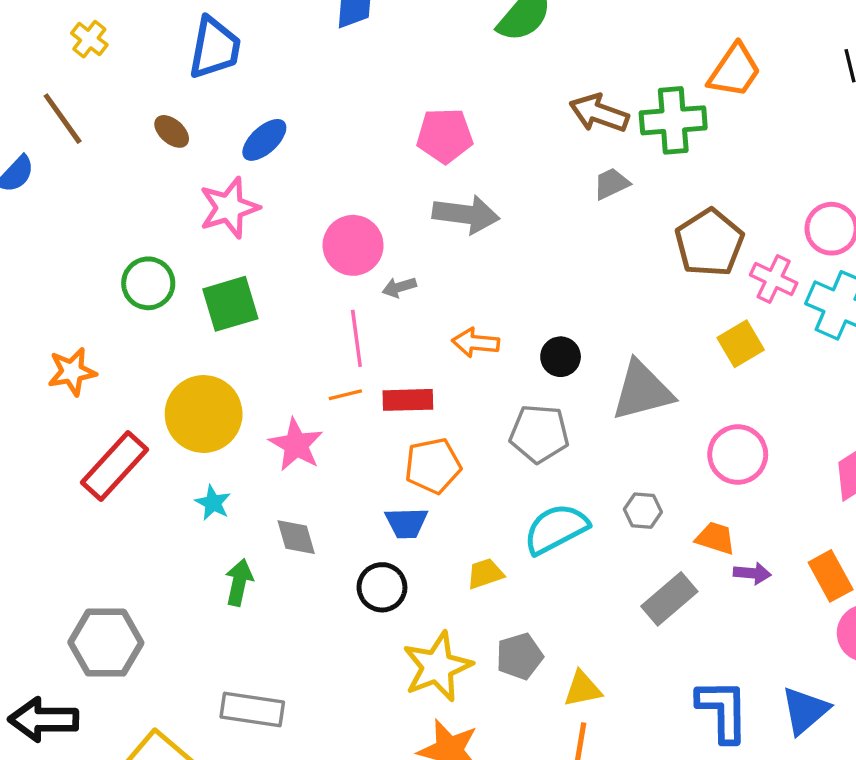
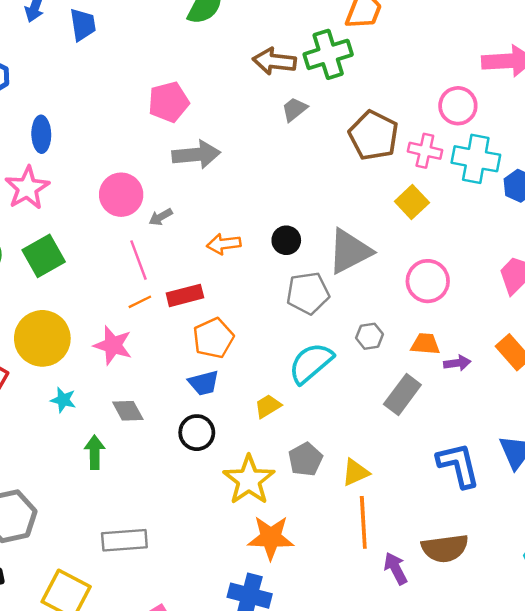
blue ellipse: (264, 140) -> (41, 134), turned -36
gray pentagon: (539, 434) -> (308, 293), moved

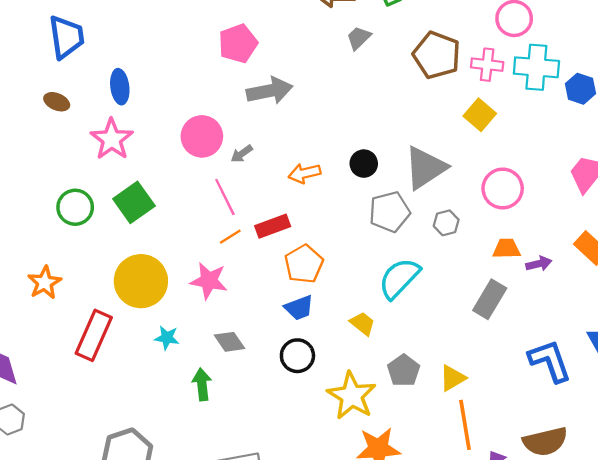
gray hexagon: (369, 336) -> (446, 223), moved
yellow trapezoid: (268, 406) -> (363, 324), turned 76

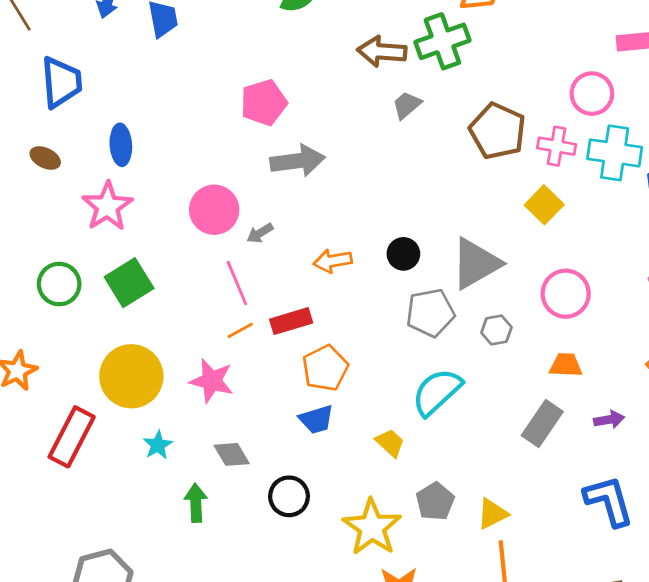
purple arrow: (539, 264) -> (609, 420), moved
cyan star: (167, 338) -> (158, 445), turned 30
black circle: (297, 356) -> (289, 496), moved

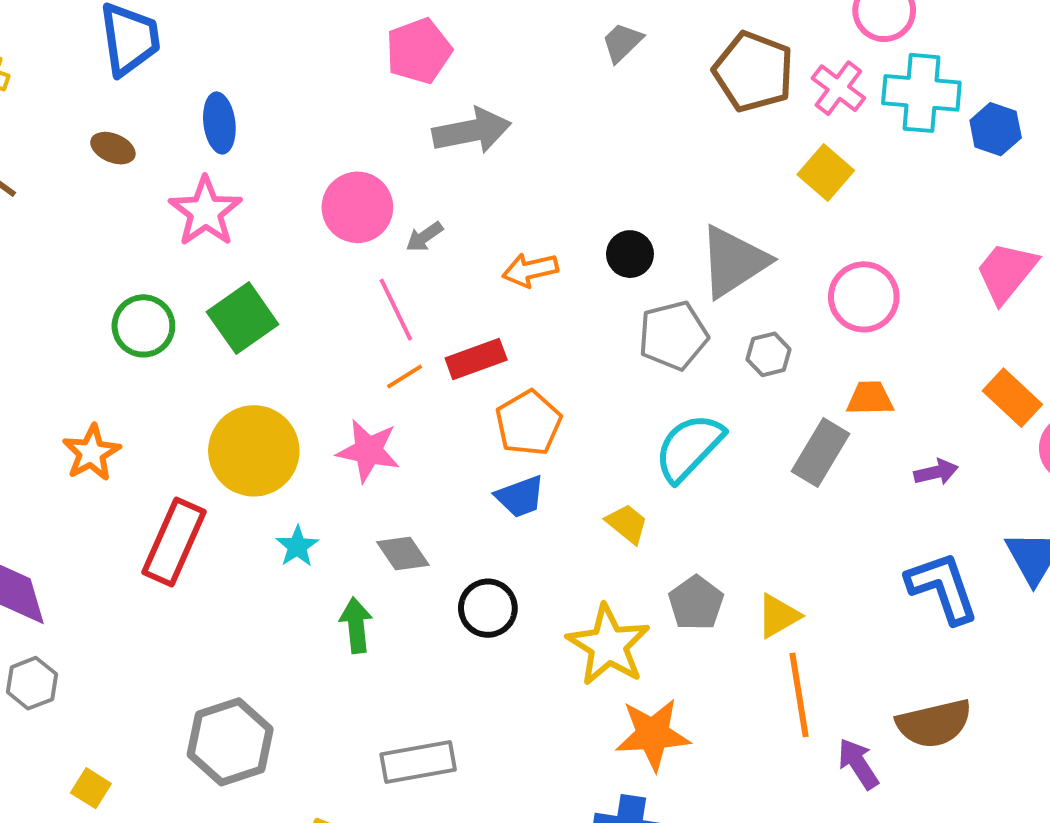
pink cross: (557, 146) -> (838, 88), turned 30
gray rectangle: (542, 423) -> (820, 452), moved

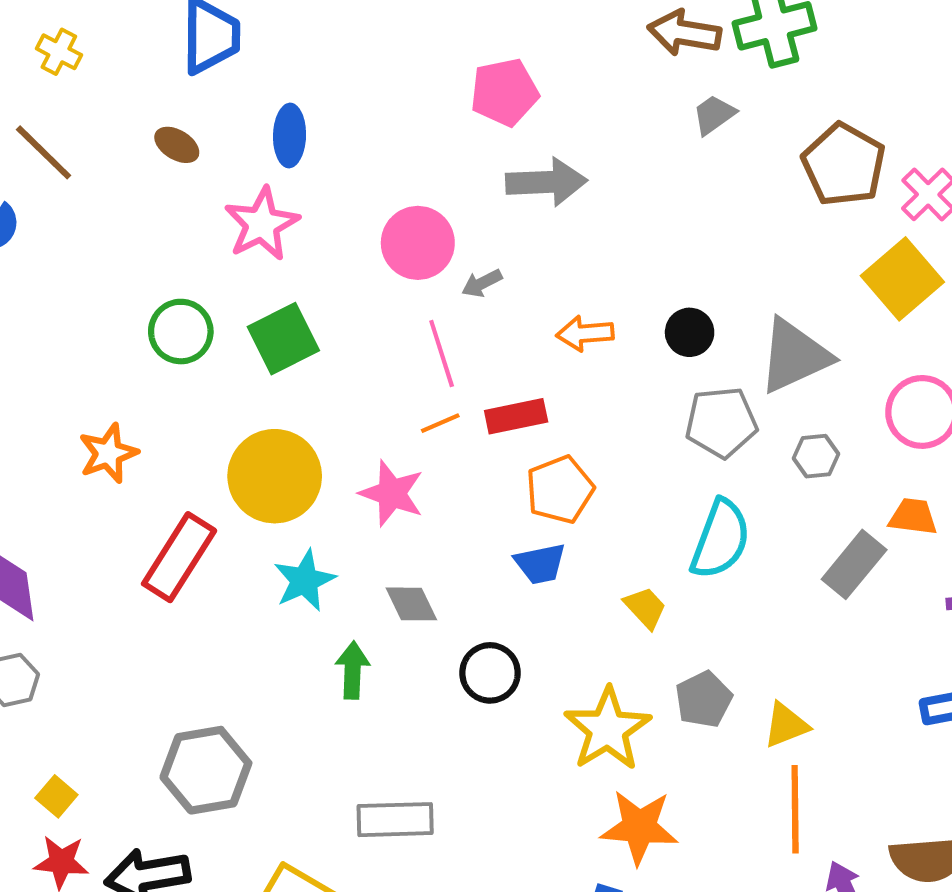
yellow square: (826, 172) -> (902, 279), size x1.4
cyan semicircle: (689, 447) -> (720, 539), turned 148
cyan star: (297, 546) -> (304, 580), size x1.4

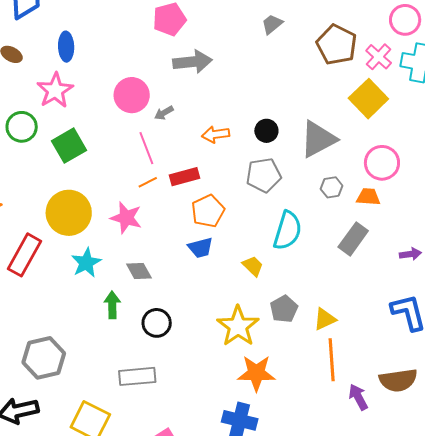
green circle: (181, 332) -> (22, 127), moved
gray pentagon: (721, 422) -> (264, 175), moved
orange trapezoid: (913, 517) -> (368, 197), moved
black circle: (490, 673) -> (157, 323), moved

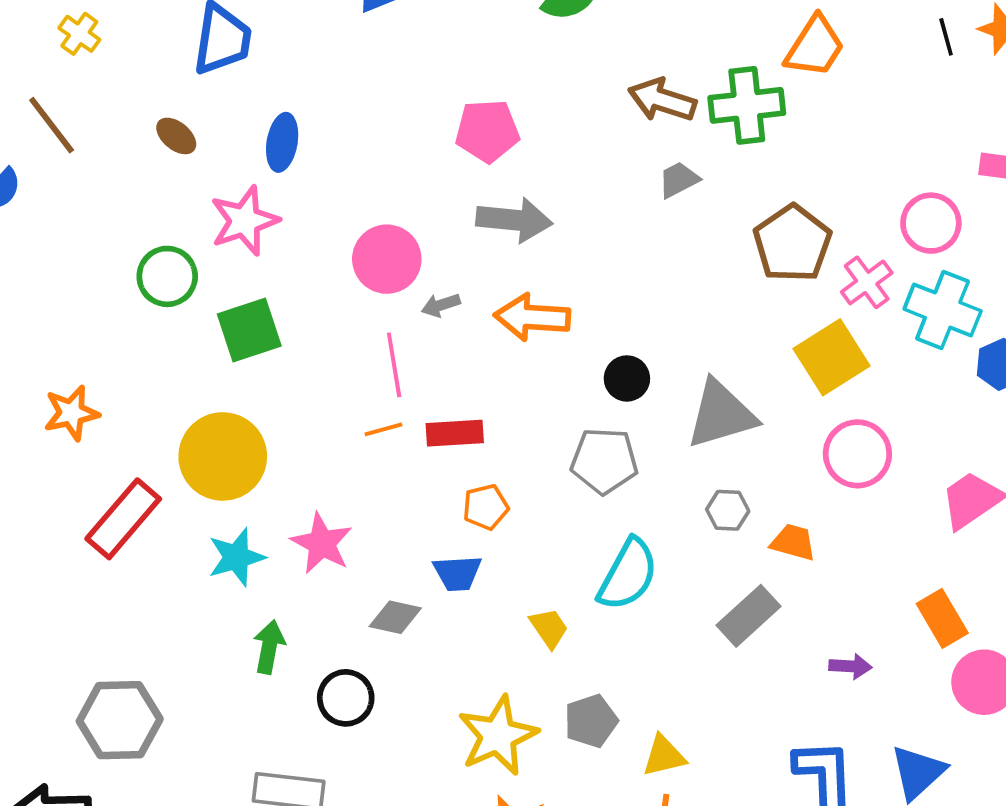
orange arrow: (216, 134) -> (532, 317), moved, size x1.4
pink circle: (382, 163) -> (857, 454), moved
orange pentagon: (208, 211) -> (486, 507), size x0.7
pink star: (126, 218) -> (322, 543), moved
gray diamond: (139, 271) -> (395, 617), moved, turned -60

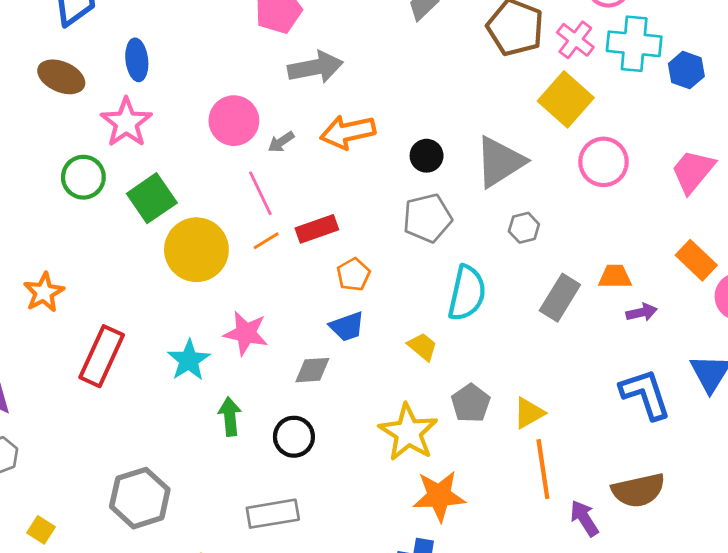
brown ellipse: (176, 136) -> (61, 77), size x1.5
yellow circle: (223, 456) -> (196, 250), moved
orange trapezoid: (793, 542) -> (615, 277), moved

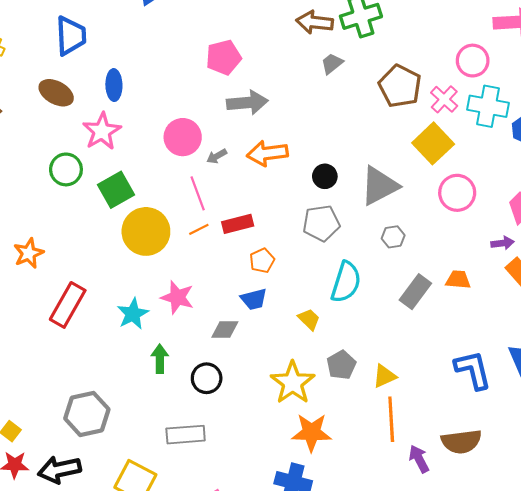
purple arrow: (642, 312) -> (503, 243), moved

